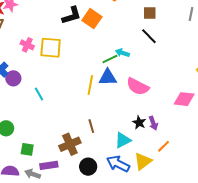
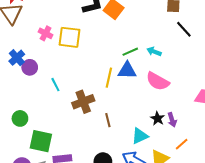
black line: (149, 36) -> (184, 29), moved
cyan arrow: (122, 53) -> (154, 51), moved
brown cross: (70, 144) -> (83, 102), moved
green square: (27, 149) -> (41, 141), size x1.6

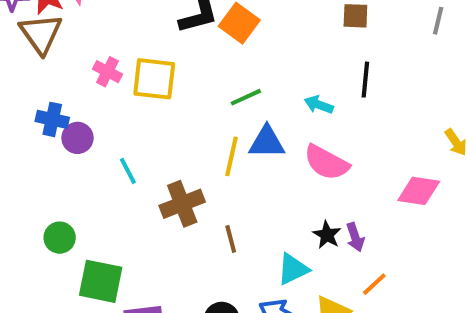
black line: (184, 29) -> (365, 80), moved, turned 48
green line: (130, 52) -> (246, 97), moved
blue cross: (17, 58) -> (52, 119), turned -35

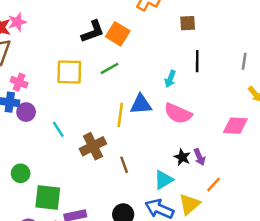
gray line: (438, 21) -> (244, 61), moved
pink cross: (108, 72) -> (19, 82), moved
green line: (246, 97) -> (109, 68), moved
cyan arrow: (319, 105) -> (170, 79), turned -84

